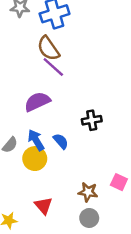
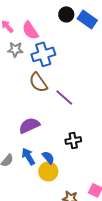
purple line: (53, 67) -> (64, 97), moved
yellow circle: (35, 159) -> (48, 171), moved

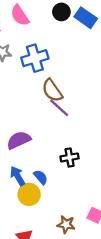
pink semicircle: (30, 30) -> (20, 15), moved
brown semicircle: (38, 82) -> (52, 90), moved
yellow circle: (48, 171) -> (29, 194), moved

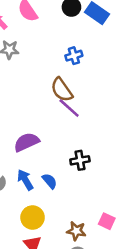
blue cross: (35, 58) -> (74, 56), moved, size x0.6
yellow circle: (29, 194) -> (33, 218), moved

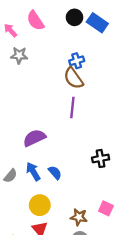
brown semicircle: (62, 90) -> (73, 78), moved
purple line: (69, 108) -> (72, 107), turned 54
black cross: (80, 160) -> (101, 158), moved

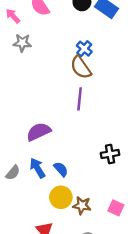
blue cross: (77, 61) -> (84, 49), turned -32
yellow circle: (40, 205) -> (61, 197), moved
brown star: (79, 217) -> (82, 205), moved

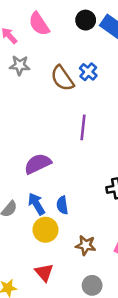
brown semicircle: (81, 67) -> (62, 78), moved
blue semicircle: (61, 169) -> (62, 205), turned -147
yellow circle: (61, 197) -> (45, 230), moved

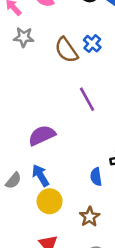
purple line: (83, 127) -> (87, 99), turned -35
blue semicircle: (62, 205) -> (96, 177), moved
brown star: (86, 245) -> (90, 217), turned 30

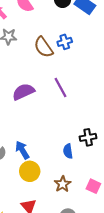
blue cross: (92, 44) -> (65, 42), turned 32
purple semicircle: (42, 135) -> (23, 92), moved

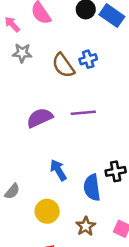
purple line: (60, 87) -> (83, 113), turned -66
blue arrow: (22, 150) -> (58, 170), moved
blue semicircle: (68, 151) -> (92, 188), size x1.5

